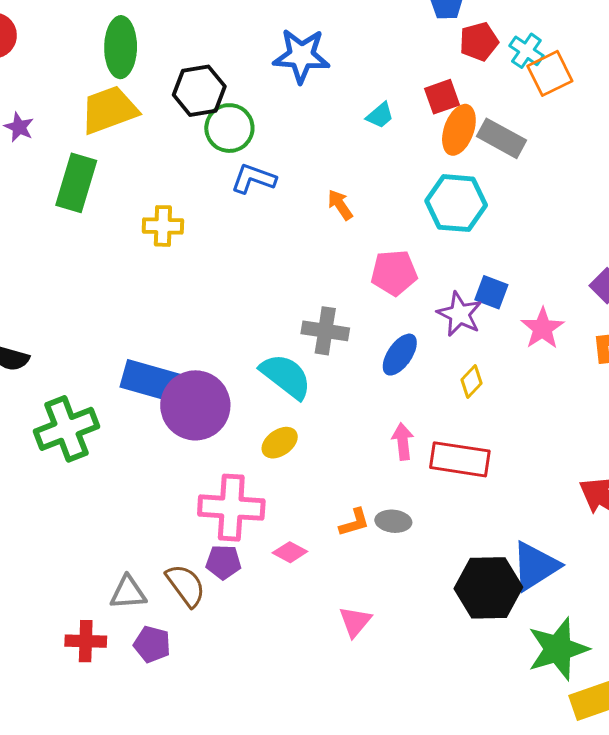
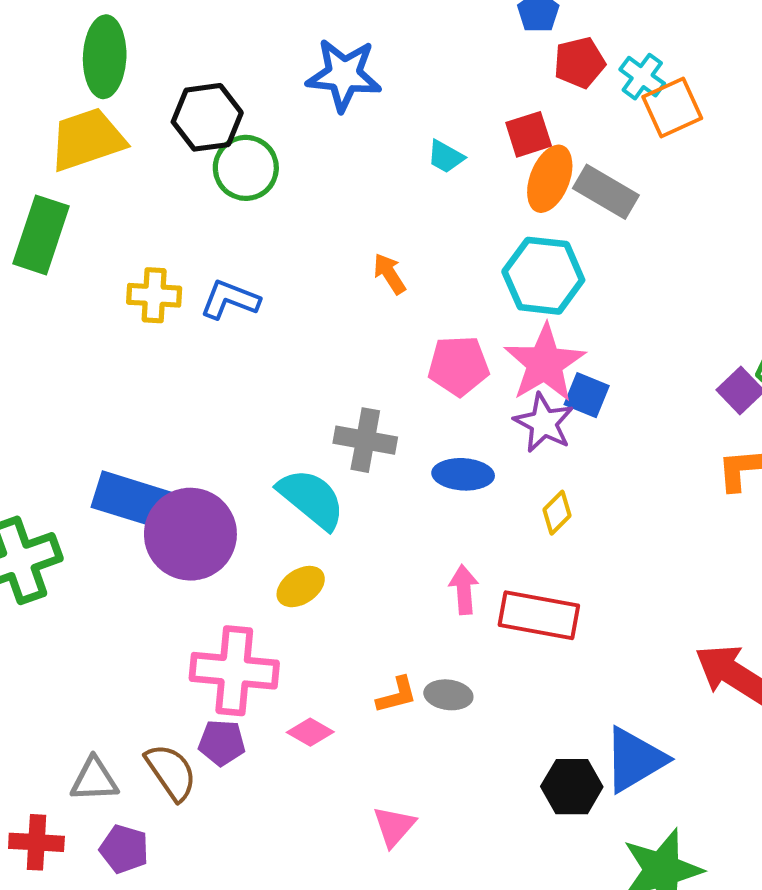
cyan trapezoid: (380, 115) -> (446, 157), turned 68
blue L-shape: (253, 179) -> (230, 300), moved
pink star: (542, 328) -> (545, 363), moved, size x1.4
blue ellipse: (400, 355) -> (463, 474), turned 57
black hexagon: (488, 588) -> (572, 787), size x0.7

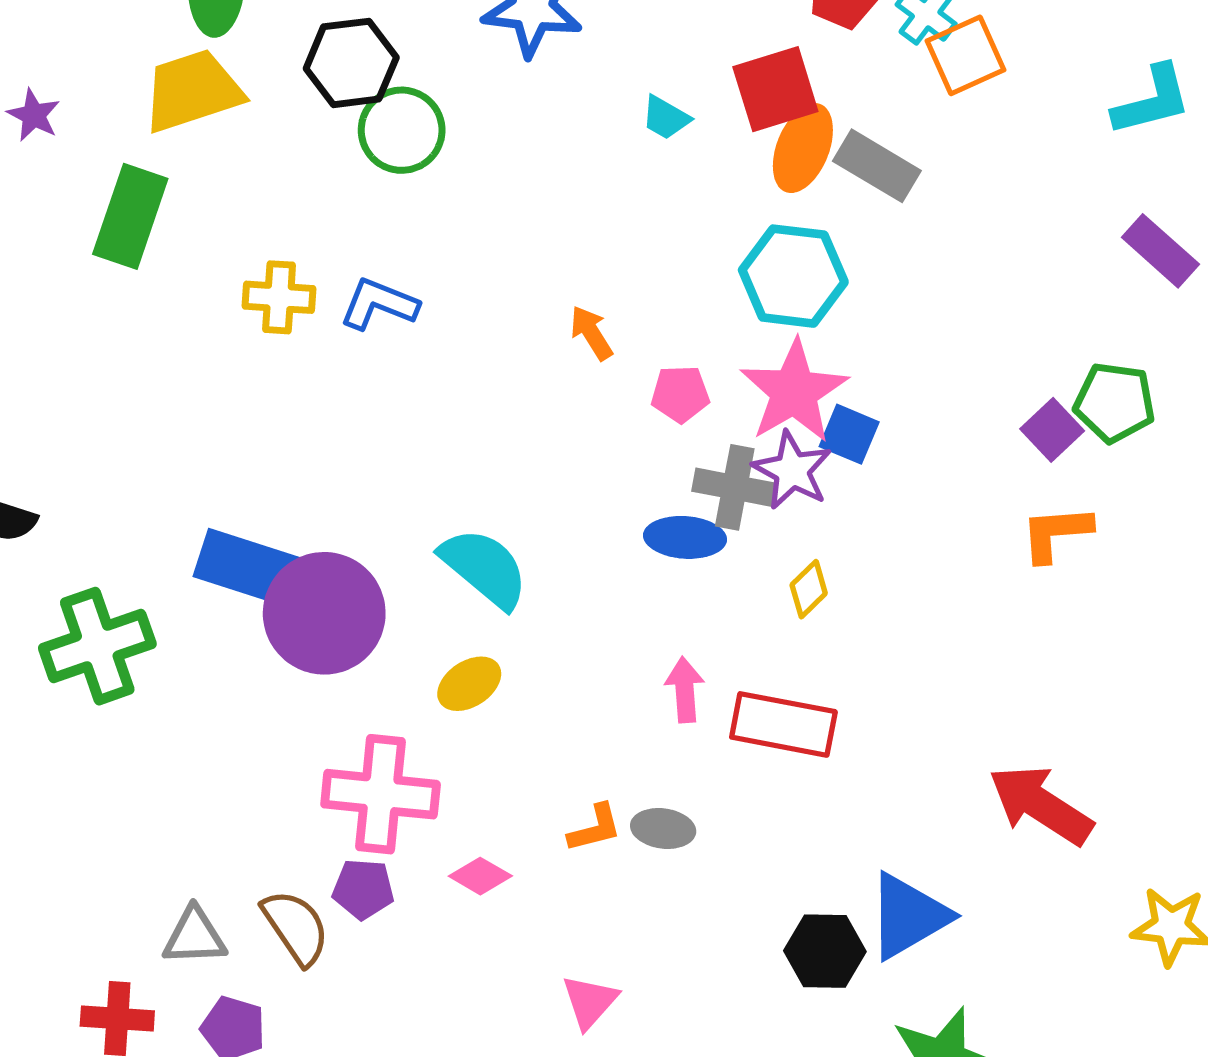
red square: (529, 134) -> (775, 89), size x1.4
orange arrow: (390, 274) -> (591, 333), moved
pink pentagon: (459, 366) -> (680, 394), size x0.7
gray cross: (365, 440) -> (735, 487), moved

